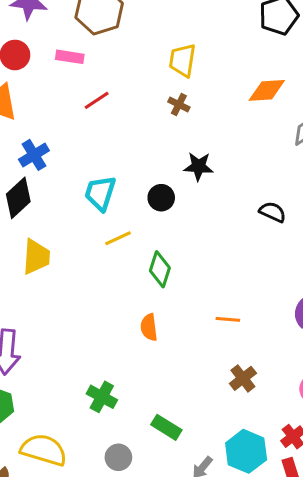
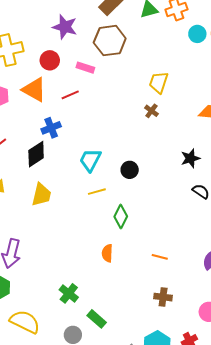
red line: (97, 100) -> (70, 95), moved
black star: (199, 166) -> (190, 158), moved, turned -30
brown cross: (243, 378) -> (163, 297), turned 36
green rectangle: (166, 427) -> (97, 319), moved

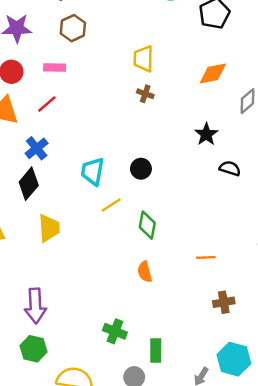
brown hexagon: (110, 41) -> (73, 28), size x0.7
green rectangle: (97, 319) -> (156, 351), turned 66

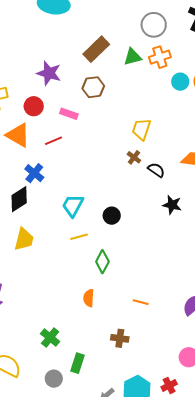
black star: (206, 134) -> (172, 205), turned 30
blue cross: (37, 148) -> (34, 173), turned -30
black semicircle: (230, 168) -> (156, 170), moved
brown cross: (224, 302) -> (120, 338), moved

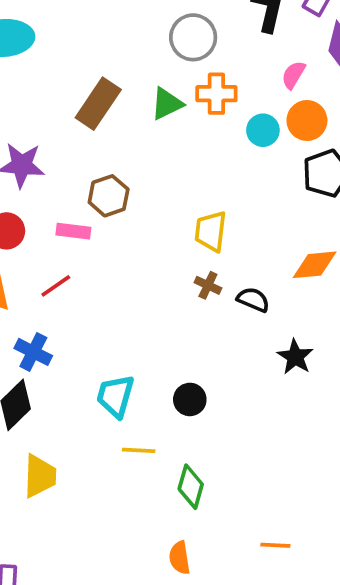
orange cross: (160, 57) -> (216, 94), turned 30
brown hexagon: (93, 87) -> (109, 196), moved
black star: (172, 205) -> (295, 357), turned 30
yellow line: (79, 237) -> (139, 450), turned 30

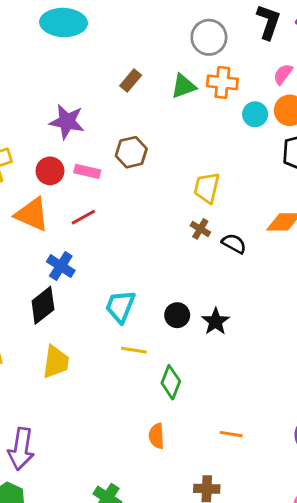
brown rectangle: (98, 104) -> (131, 81), size x0.6
pink rectangle: (73, 231) -> (87, 171), moved
black star: (295, 357) -> (216, 321), moved

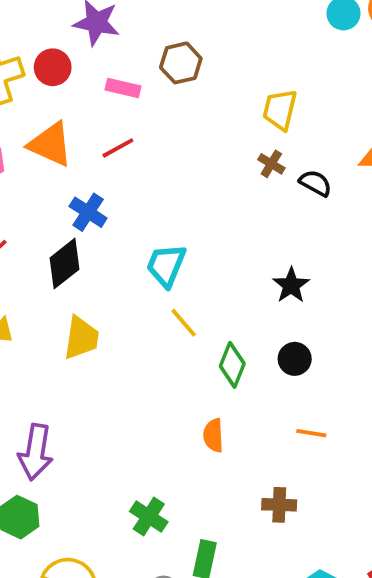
red circle: (50, 171) -> (53, 67), moved
black circle: (177, 315) -> (295, 359), moved
yellow line: (134, 350) -> (184, 323), turned 40

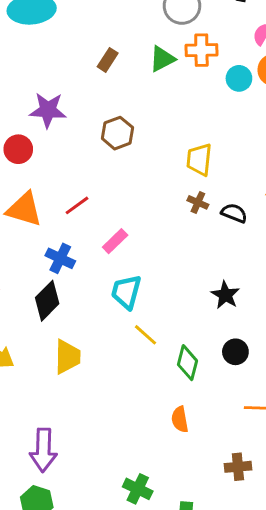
pink rectangle: (123, 88) -> (115, 241), moved, turned -50

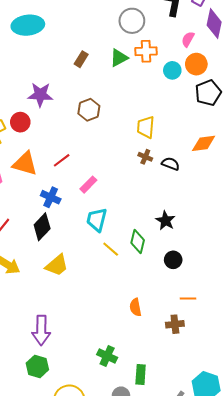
yellow trapezoid: (67, 357) -> (57, 265), turned 50
green diamond: (188, 363) -> (138, 242), moved
brown cross: (238, 467) -> (175, 324), moved

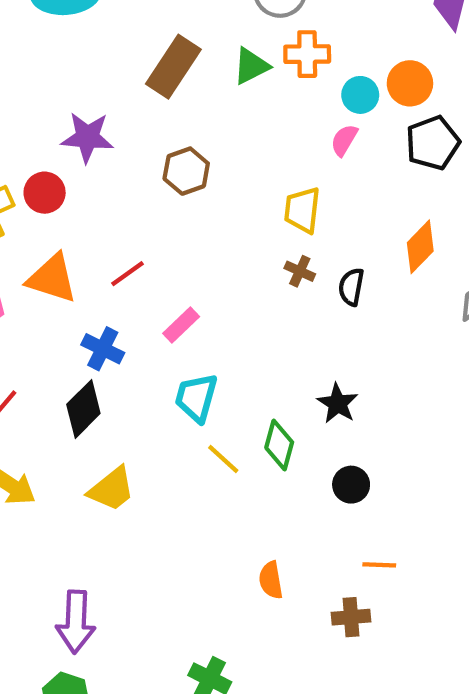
pink semicircle: (188, 39) -> (344, 140), moved
brown rectangle: (81, 59) -> (173, 67), size x1.8
orange diamond: (204, 143) -> (420, 247), turned -40
black semicircle: (171, 164) -> (351, 287), turned -102

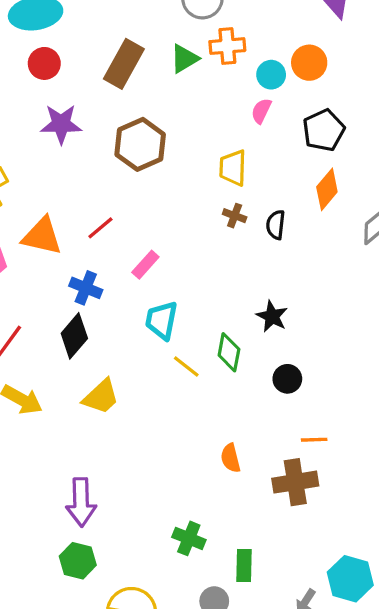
black pentagon: (433, 143) -> (324, 130), moved
brown hexagon: (186, 171) -> (140, 144), size x1.4
red circle: (45, 193) -> (44, 63), moved
brown cross: (351, 617) -> (295, 482), size x1.5

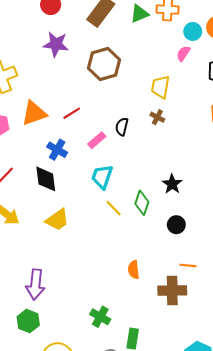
black semicircle: (276, 225) -> (122, 127), moved
orange triangle: (42, 236) -> (34, 113), turned -40
black diamond: (74, 336) -> (46, 179), turned -56

